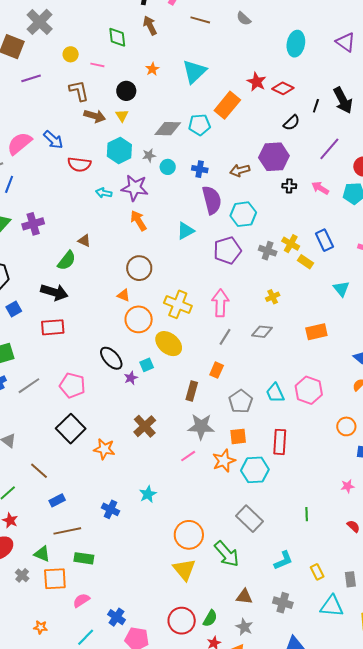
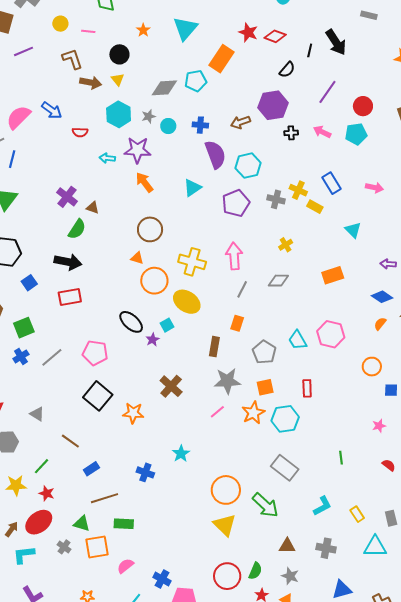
red semicircle: (79, 164) -> (80, 132), size x0.7
purple cross: (33, 224) -> (67, 197), moved, turned -30
red rectangle: (280, 442) -> (307, 388), size x0.7

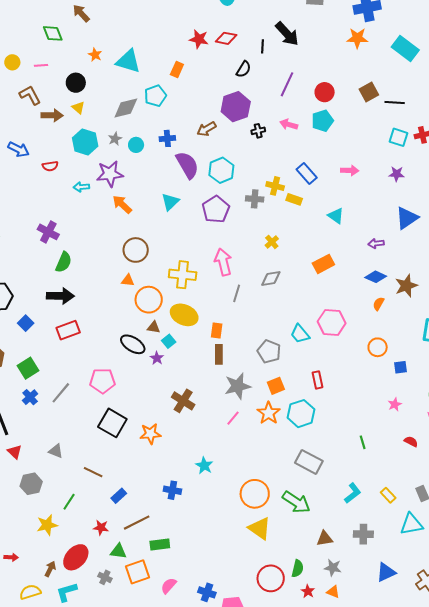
cyan triangle: (185, 28) -> (128, 61), moved, turned -44
orange rectangle: (221, 59) -> (177, 69), size x0.6
brown triangle: (93, 208) -> (154, 327), moved
orange rectangle: (237, 323) -> (217, 331), moved
red star: (47, 493) -> (101, 528), moved

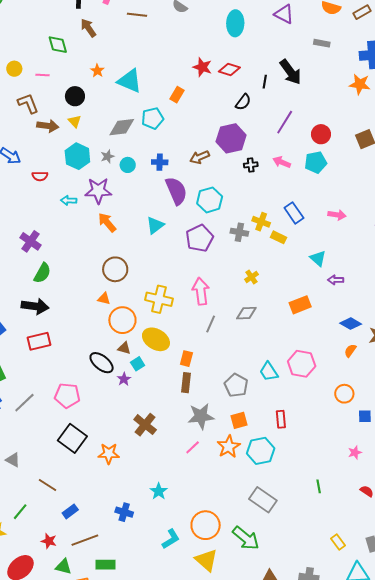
purple arrow: (376, 243) -> (336, 280), moved
cyan L-shape: (353, 493) -> (171, 539), moved

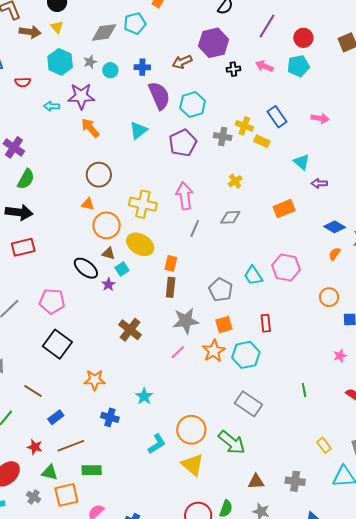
orange star: (109, 454) -> (95, 380), moved

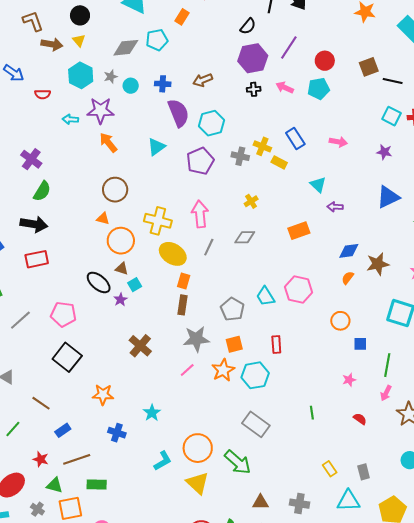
purple hexagon: (214, 43) -> (253, 58), moved
blue diamond: (335, 227) -> (349, 251), turned -40
yellow ellipse: (140, 244) -> (173, 254), moved

